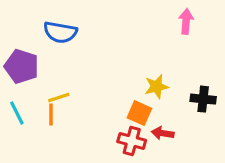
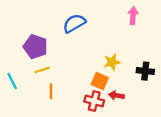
blue semicircle: (60, 32) -> (74, 23), moved, turned 140
purple pentagon: (21, 66) -> (35, 47), moved
orange line: (51, 115) -> (51, 91), moved

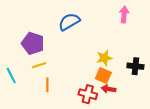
orange square: (100, 81) -> (103, 76), moved

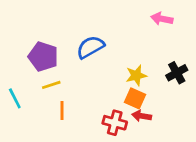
pink arrow: (124, 14) -> (162, 19), turned -84
blue semicircle: (69, 22) -> (90, 47), moved
black cross: (135, 66) -> (177, 73), moved, turned -35

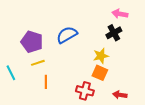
black cross: (177, 73) -> (114, 33), moved
red arrow: (142, 116) -> (120, 95), moved

